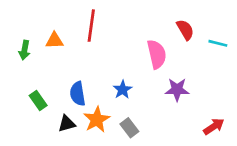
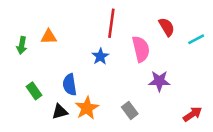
red line: (91, 26) -> (111, 23), moved
cyan line: (218, 43) -> (196, 39), turned -42
blue star: (123, 90) -> (100, 56), moved
gray rectangle: (129, 128) -> (130, 110), moved

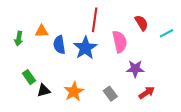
blue star: (100, 56) -> (85, 48), size x1.6
blue semicircle: (70, 85) -> (59, 45), moved
black triangle: (60, 112) -> (44, 91), moved
red arrow: (192, 114) -> (147, 93), moved

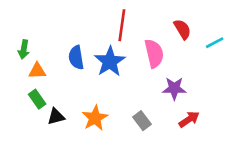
orange triangle: (42, 31) -> (37, 71), moved

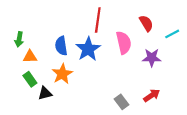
purple star: (174, 88) -> (152, 58), moved
orange star: (95, 118) -> (62, 74), moved
gray rectangle: (142, 121) -> (122, 102), moved

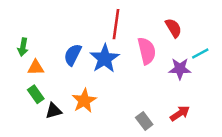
cyan line: (172, 34) -> (200, 53), moved
blue semicircle: (61, 46) -> (73, 55), turned 36
orange star: (62, 74) -> (84, 101), moved

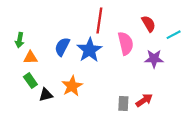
cyan line: (200, 53) -> (174, 35), moved
red arrow: (180, 113) -> (144, 100), moved
gray rectangle: (144, 121) -> (123, 104), turned 40

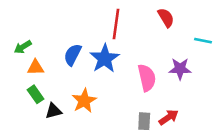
red semicircle: (149, 24) -> (166, 18), moved
cyan line: (174, 35) -> (203, 41), turned 40
green arrow: (20, 40) -> (23, 47), turned 48
pink semicircle: (126, 43) -> (147, 78), moved

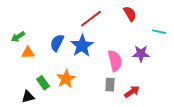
red line: (116, 24) -> (91, 19), turned 45
green rectangle: (36, 94) -> (43, 83), moved
black triangle: (53, 111) -> (28, 97), moved
gray rectangle: (144, 121) -> (110, 85), moved

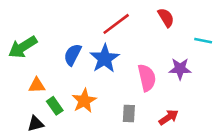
green arrow: (18, 37) -> (23, 47), size x1.6
orange triangle: (28, 53) -> (37, 85), moved
gray rectangle: (110, 85) -> (129, 113), moved

